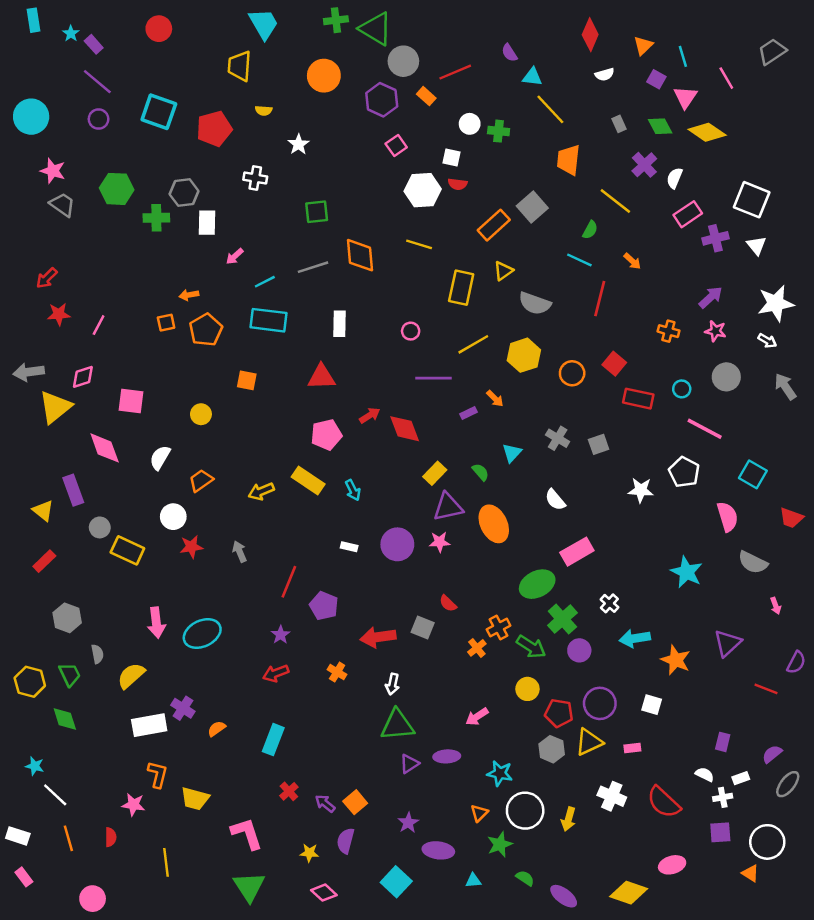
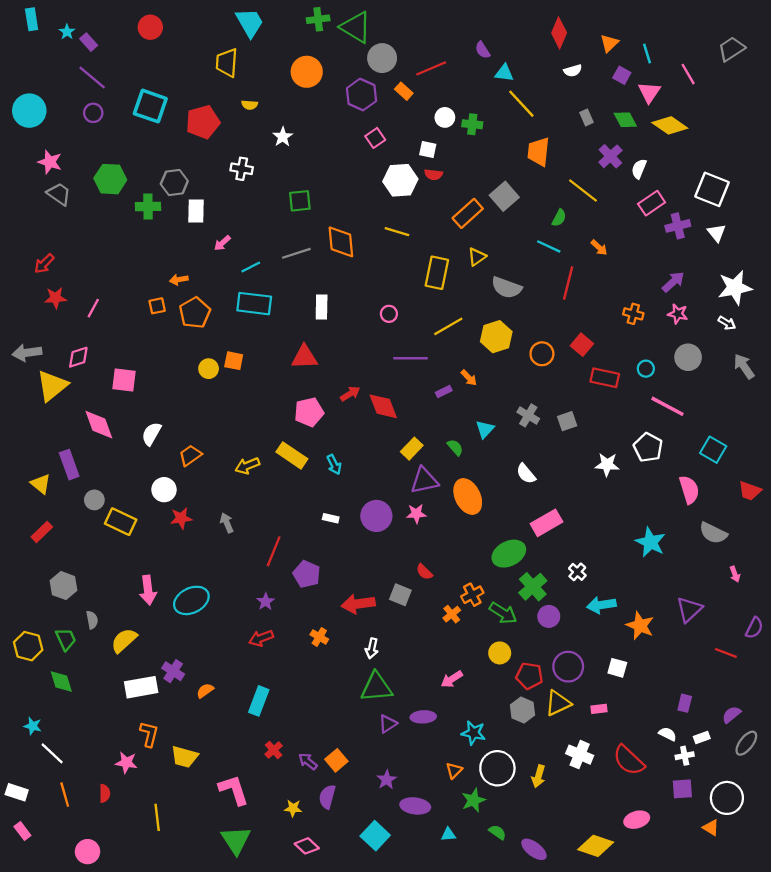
yellow circle: (201, 414) -> (209, 369), moved

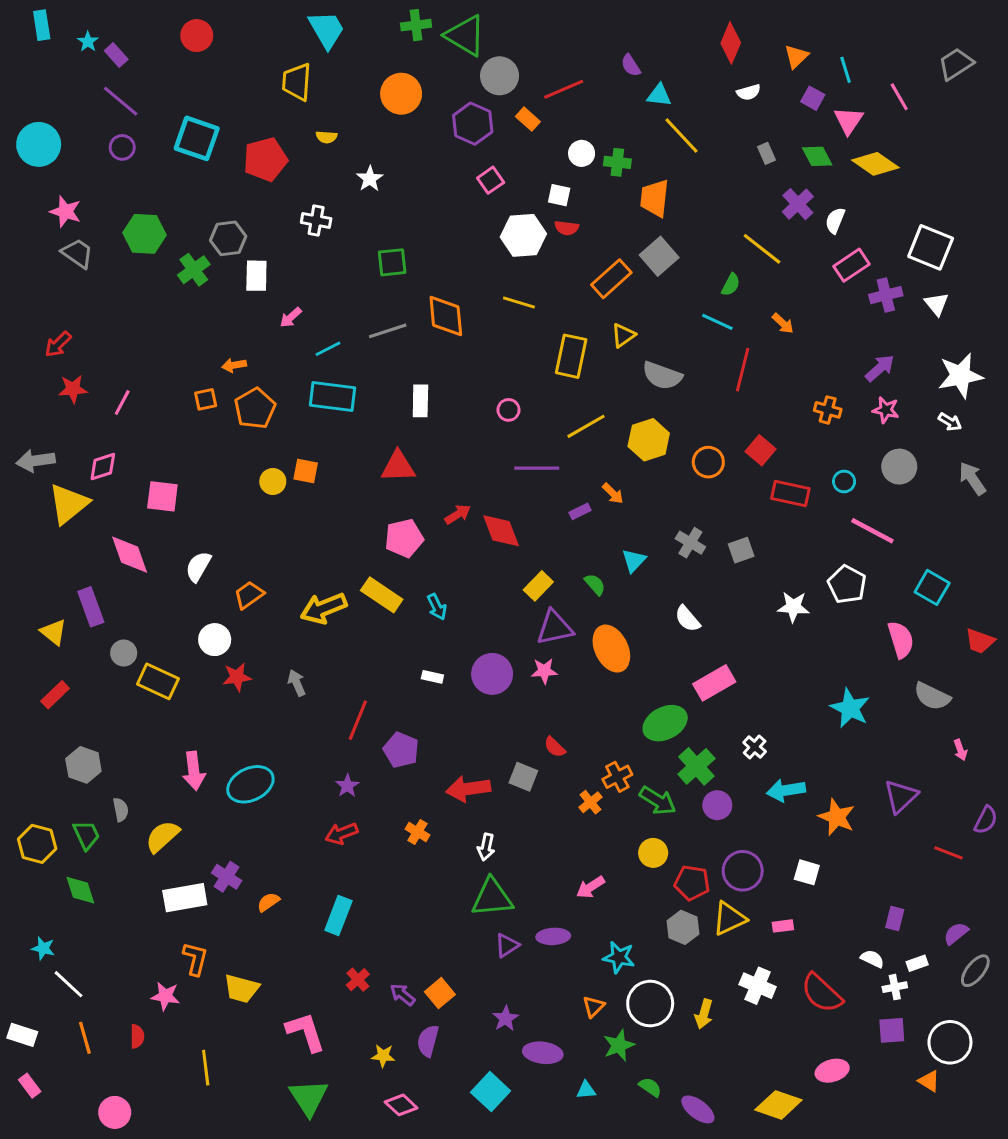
orange trapezoid: (539, 152) -> (655, 198), moved
green cross: (148, 206) -> (194, 270), turned -35
yellow arrow: (247, 466) -> (324, 608), size x1.4

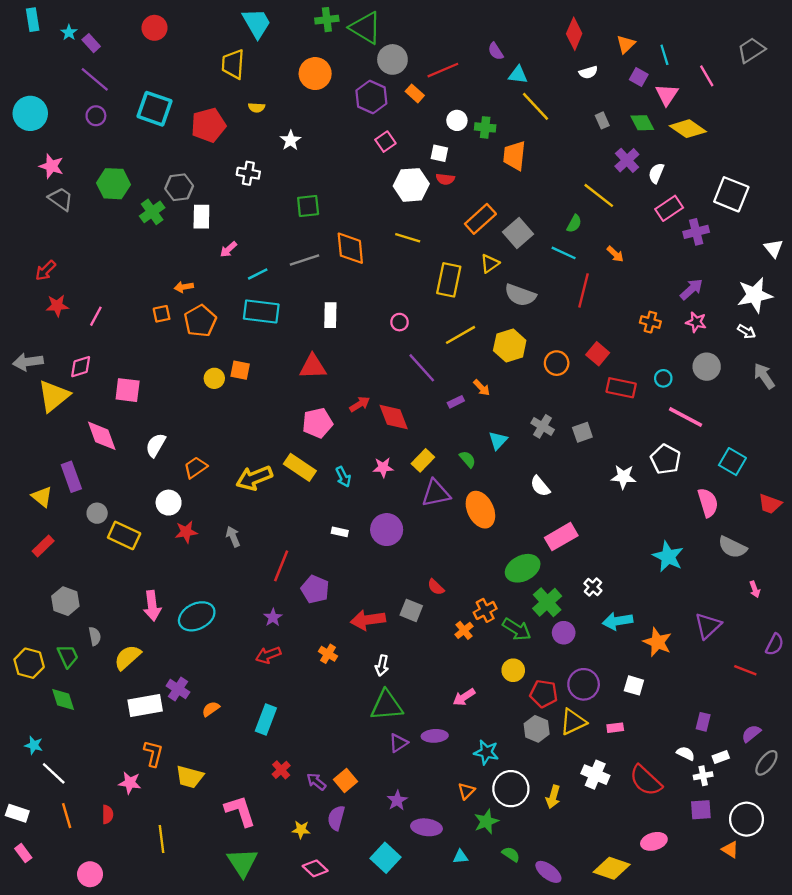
gray square: (659, 256) -> (518, 233), moved
white triangle: (937, 304) -> (773, 248), moved
purple line: (537, 468) -> (422, 368), turned 48
pink star: (544, 671) -> (383, 467), moved

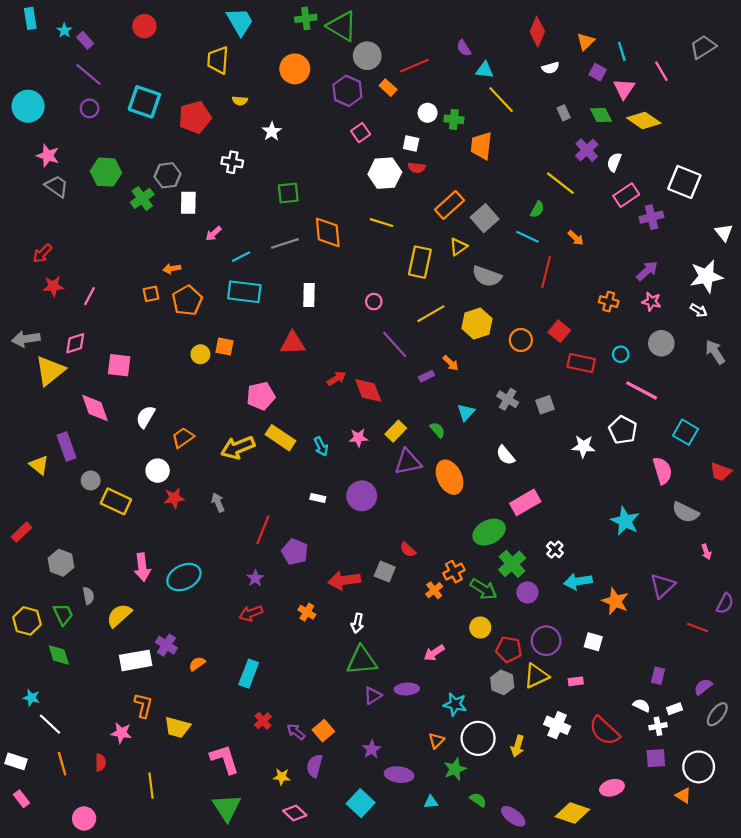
pink pentagon: (317, 423) -> (261, 396), moved
red rectangle: (43, 546) -> (21, 532), moved

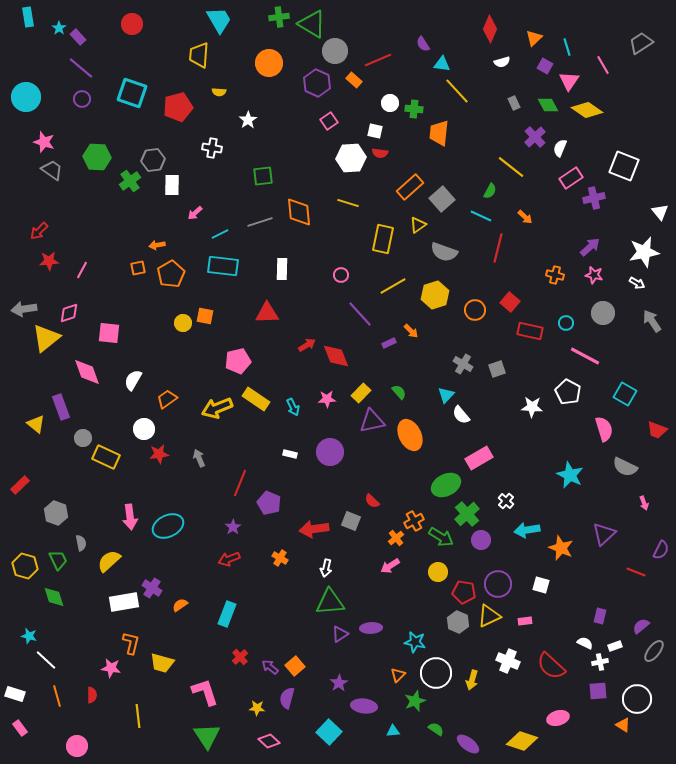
cyan triangle: (466, 412) -> (446, 395), moved
pink arrow: (434, 653) -> (390, 566), moved

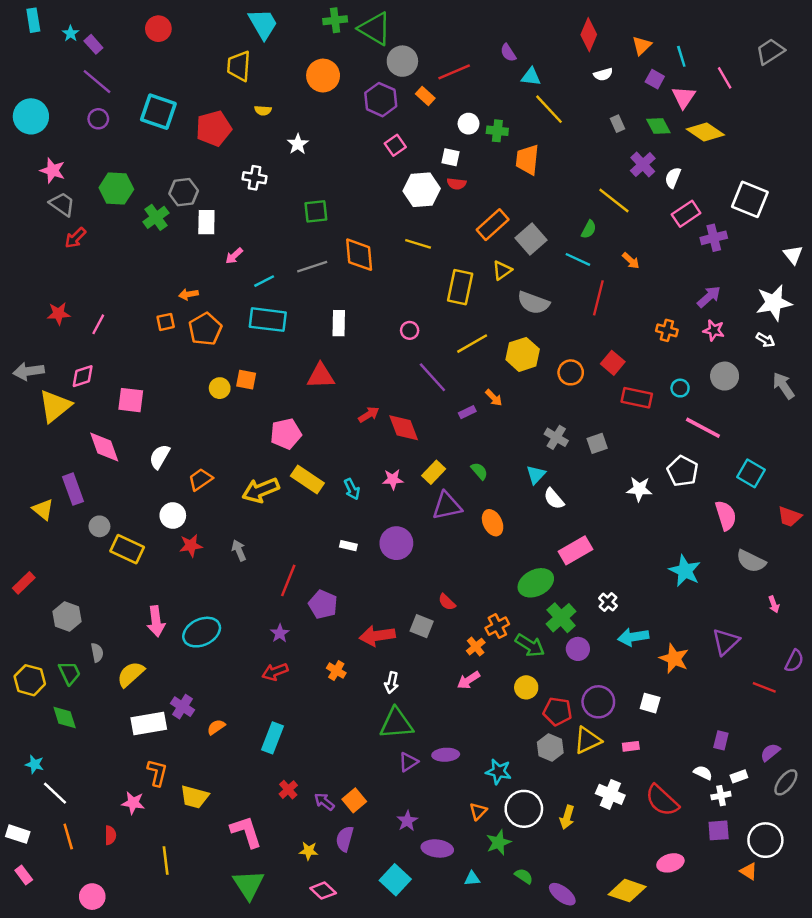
red arrow: (39, 231) -> (75, 238), moved
orange ellipse: (410, 435) -> (493, 523), size x0.7

